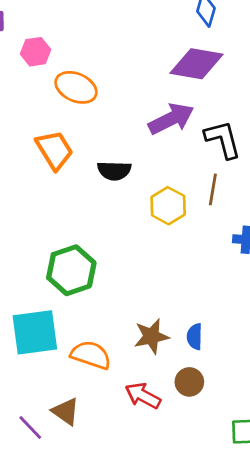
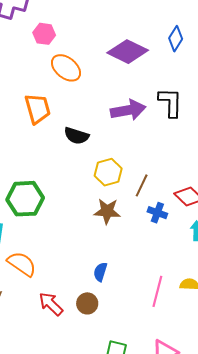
purple diamond: (197, 64) -> (128, 52), moved
black L-shape: (223, 139) -> (170, 102), moved
brown line: (213, 189) -> (142, 185), moved
brown star: (151, 336) -> (107, 211), moved

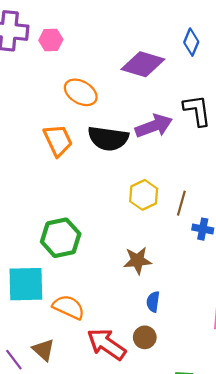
pink hexagon: (44, 34) -> (51, 40), moved
black semicircle: (76, 136) -> (108, 138), moved, size x1.5
brown star: (107, 211) -> (138, 261), moved
red arrow: (51, 304) -> (106, 344), size x1.4

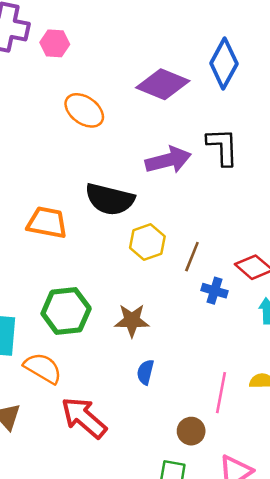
blue diamond: (191, 42) -> (224, 63), size x1.5
black semicircle: (108, 138) -> (110, 199), moved
orange trapezoid: (58, 140) -> (47, 223), moved, turned -60
green hexagon: (61, 238) -> (66, 311), moved
brown circle: (145, 337) -> (191, 431), moved

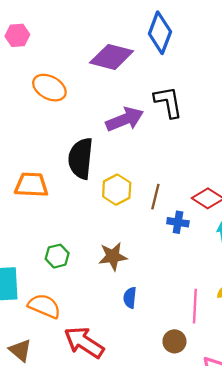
black semicircle: (110, 199) -> (81, 158), turned 90
green hexagon: (66, 311) -> (57, 256), size x0.6

